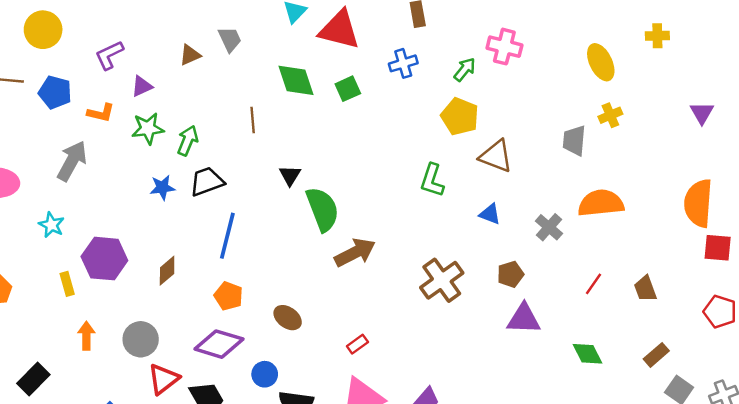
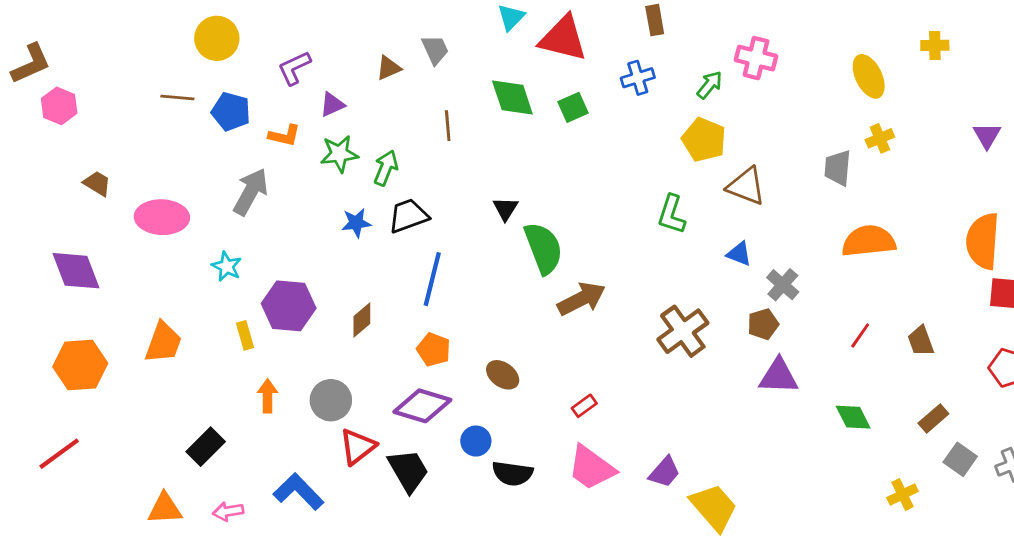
brown line: (253, 120) -> (448, 126), moved
gray cross: (549, 227) -> (783, 285), moved

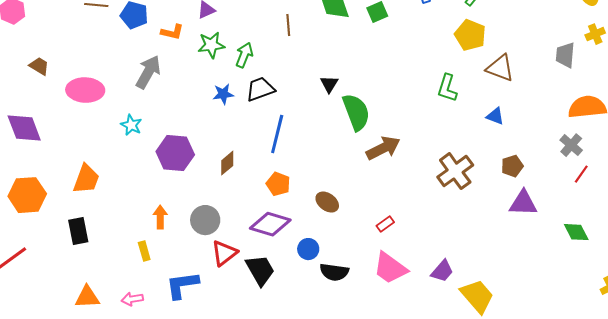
gray cross: (783, 285) -> (571, 145), moved
yellow rectangle: (245, 335) -> (144, 251), moved
black rectangle: (206, 447) -> (78, 231), moved, turned -56
blue L-shape: (298, 492) -> (182, 285), turned -54

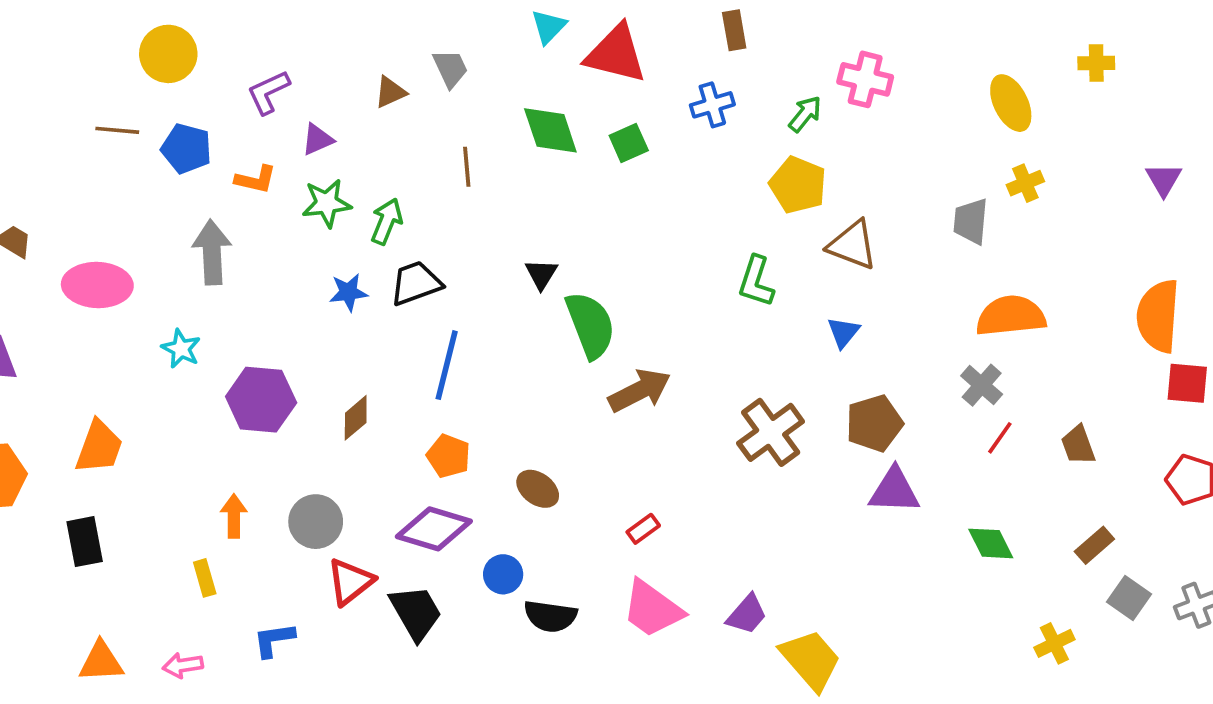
gray arrow: (148, 72) -> (212, 252), turned -32
blue triangle: (495, 116) -> (843, 332), turned 48
brown pentagon: (512, 166) -> (874, 423), size x1.4
blue L-shape: (182, 285) -> (274, 640), size x0.7

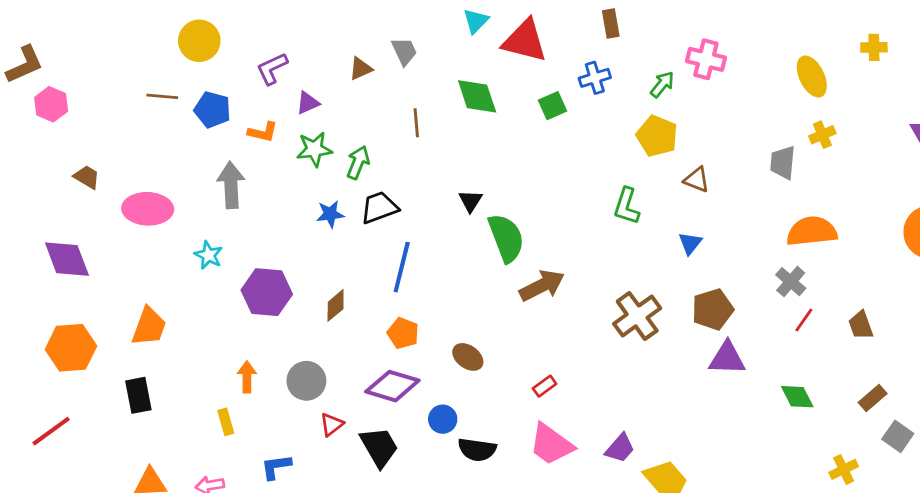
green square: (629, 143) -> (552, 106), moved
brown triangle: (852, 245) -> (697, 180), size x0.7
red triangle: (350, 582) -> (332, 424), size x0.7

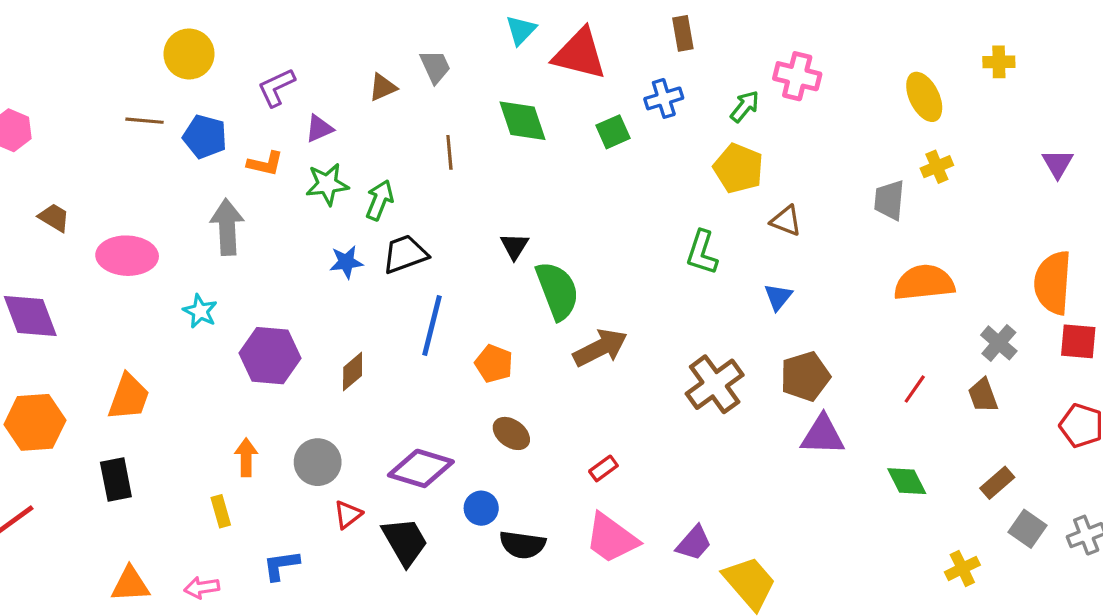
gray cross: (791, 282) -> (999, 343), moved
orange pentagon: (403, 333) -> (494, 364), moved

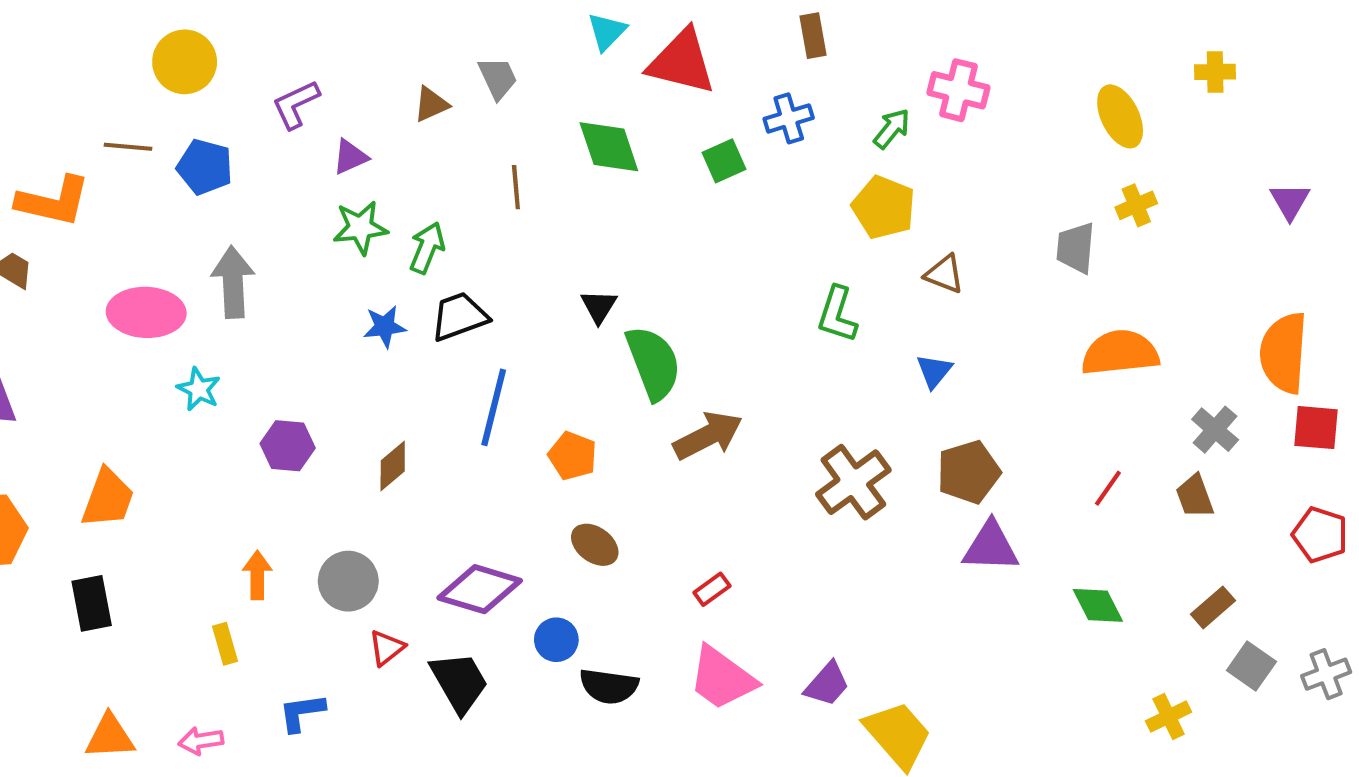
orange L-shape: (265, 164) -> (53, 201), moved, size x1.6
pink ellipse: (127, 256) -> (146, 312), moved
purple hexagon: (270, 356) -> (288, 446), size x0.7

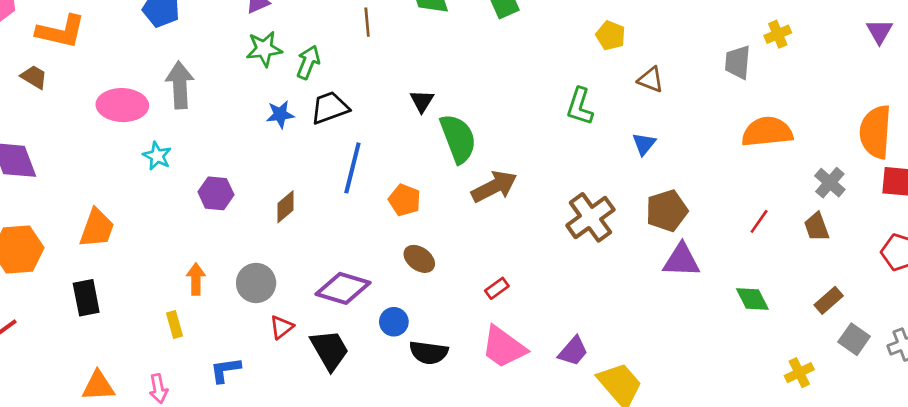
yellow pentagon: (884, 207) -> (611, 35), size x0.7
pink arrow: (201, 741) -> (158, 389), turned -92

